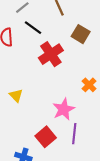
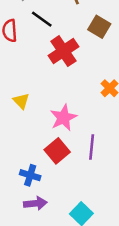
pink star: (64, 109) -> (63, 118), moved

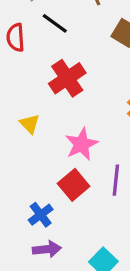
red cross: (63, 51) -> (67, 78), moved
blue cross: (30, 175) -> (41, 215), turned 36

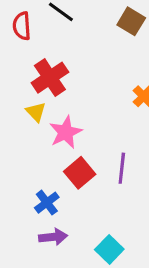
red cross: (67, 78) -> (50, 78), moved
pink star: (81, 144) -> (66, 132), moved

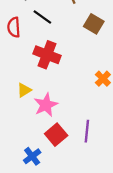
red cross: (50, 78) -> (47, 55), moved, turned -35
yellow triangle: (36, 112) -> (24, 90), turned 42

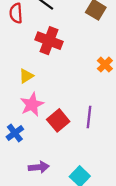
pink star: (46, 105) -> (32, 104), moved
blue cross: (32, 156) -> (15, 133), moved

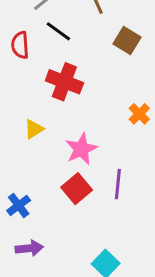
pink star: (32, 104) -> (81, 149), moved
purple arrow: (39, 167) -> (29, 248), moved

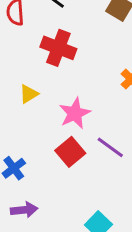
purple line: (118, 184) -> (110, 147), turned -60

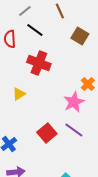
pink star: (75, 113) -> (74, 102), moved

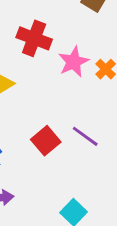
pink star: (74, 102) -> (74, 62), moved

